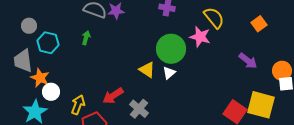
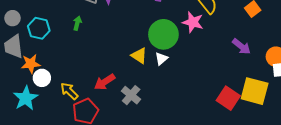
gray circle: (29, 26) -> (13, 18), moved
orange star: (40, 78) -> (31, 64), turned -30
yellow arrow: (78, 105) -> (69, 91), turned -66

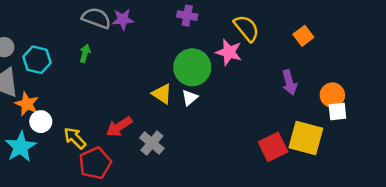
purple arrow: (241, 46) -> (289, 82), turned 36
orange star: (31, 64) -> (27, 104), turned 30
red square: (228, 98) -> (273, 147), turned 30

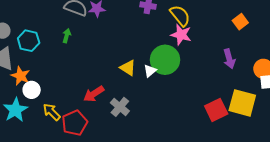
yellow semicircle: (247, 28) -> (180, 16), moved
green circle: (192, 67) -> (165, 60), moved
yellow arrow: (75, 138) -> (52, 112), moved

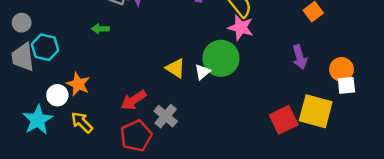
green arrow: (67, 36) -> (100, 29), turned -104
cyan hexagon: (29, 41) -> (45, 47), moved
orange star: (20, 76) -> (78, 84), moved
red pentagon: (75, 123) -> (136, 136), moved

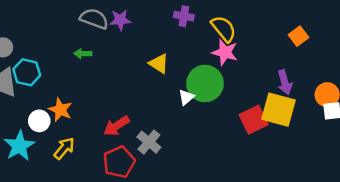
yellow triangle: (175, 68) -> (159, 64), moved
yellow square: (316, 111) -> (279, 110), moved
red square: (284, 120) -> (254, 120), moved
yellow arrow: (82, 122) -> (64, 148), turned 85

